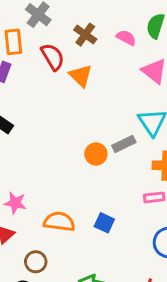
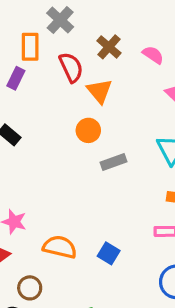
gray rectangle: (124, 144) -> (113, 162), moved
orange circle: (96, 154) -> (88, 130), moved

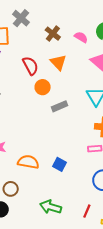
red semicircle: (71, 67) -> (30, 66), moved
orange triangle: (99, 91) -> (58, 62), moved

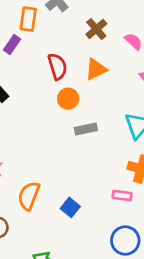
orange triangle: (58, 62) -> (96, 69), turned 36
orange semicircle: (28, 162) -> (29, 196), turned -90

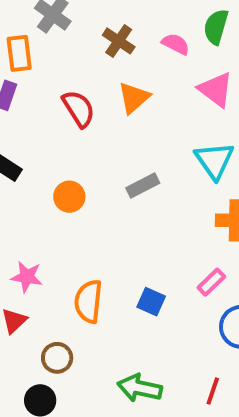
orange circle: (68, 99) -> (69, 197), moved
pink rectangle: (122, 196) -> (211, 282), moved, turned -36

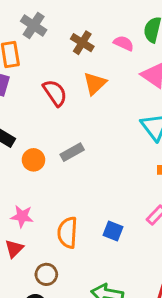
gray rectangle: (143, 185) -> (72, 152), moved
orange circle: (69, 197) -> (33, 160), moved

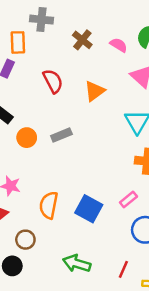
gray cross: (34, 25) -> (41, 20), turned -35
orange triangle: (95, 83) -> (95, 91), moved
blue square: (113, 231) -> (89, 209), size x1.5

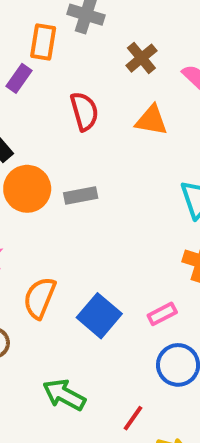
orange triangle: (95, 91) -> (151, 120), moved, turned 35
orange circle: (27, 138) -> (27, 189), size x1.5

